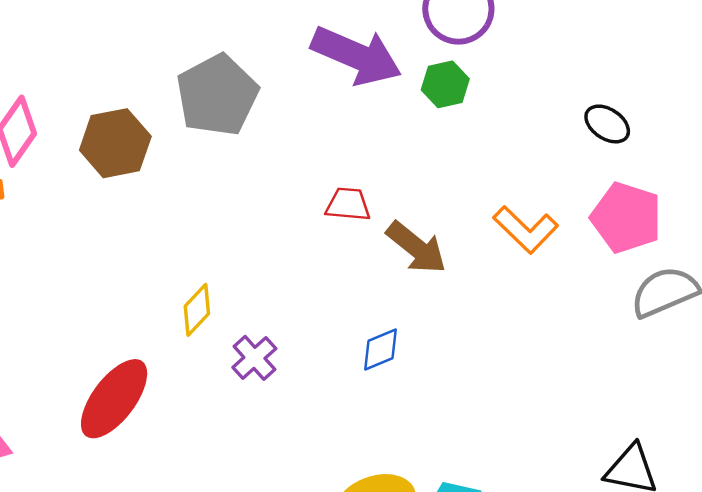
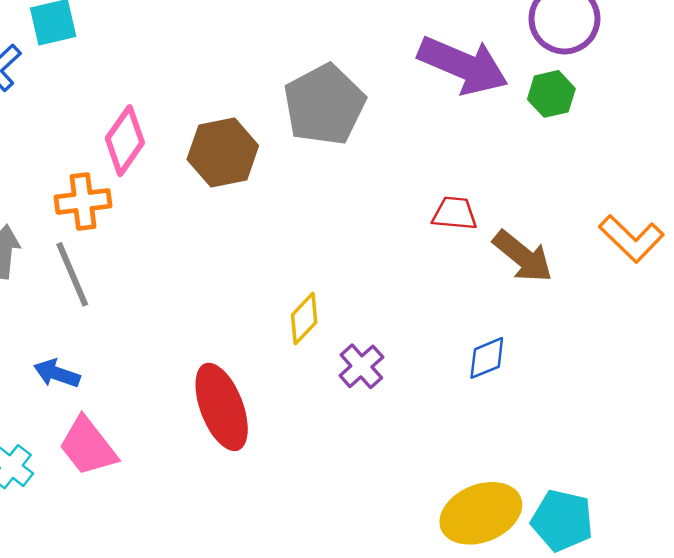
red ellipse: (114, 399) -> (222, 407), turned -58

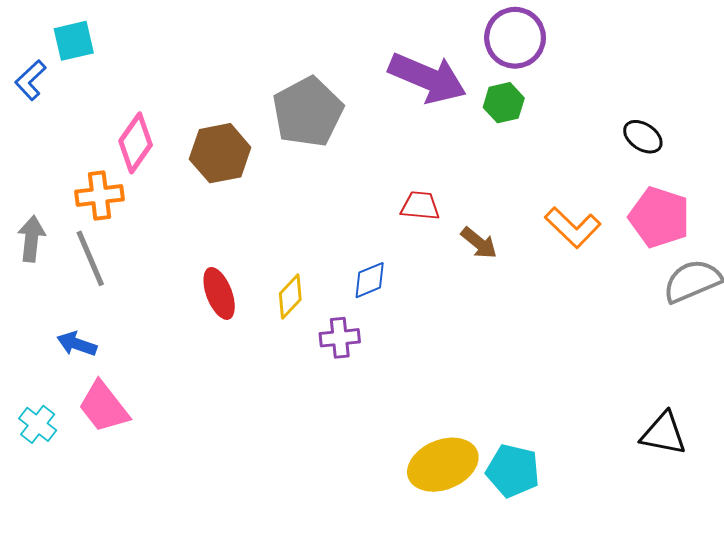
brown arrow: (523, 256) -> (479, 243), size x0.7
blue diamond: (487, 358) -> (370, 280), moved
purple cross: (361, 366) -> (340, 338), turned 36
red ellipse: (222, 407) -> (219, 293), moved, size x0.7

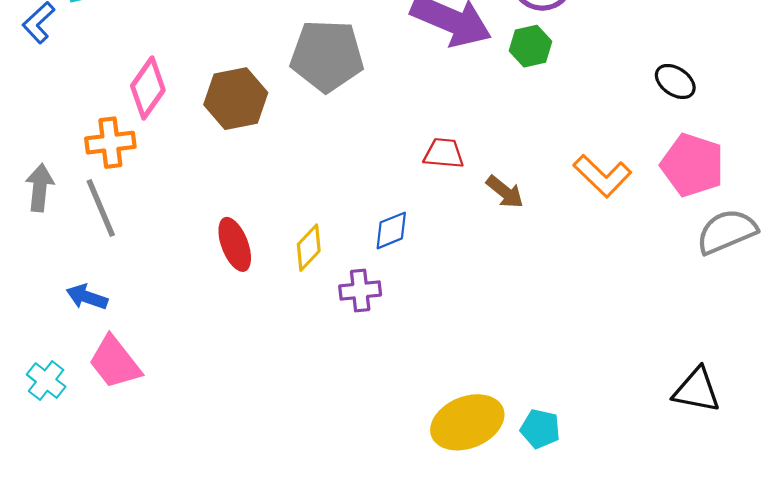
gray pentagon: (308, 112) -> (327, 56), turned 30
cyan pentagon: (513, 471) -> (540, 429), size x0.7

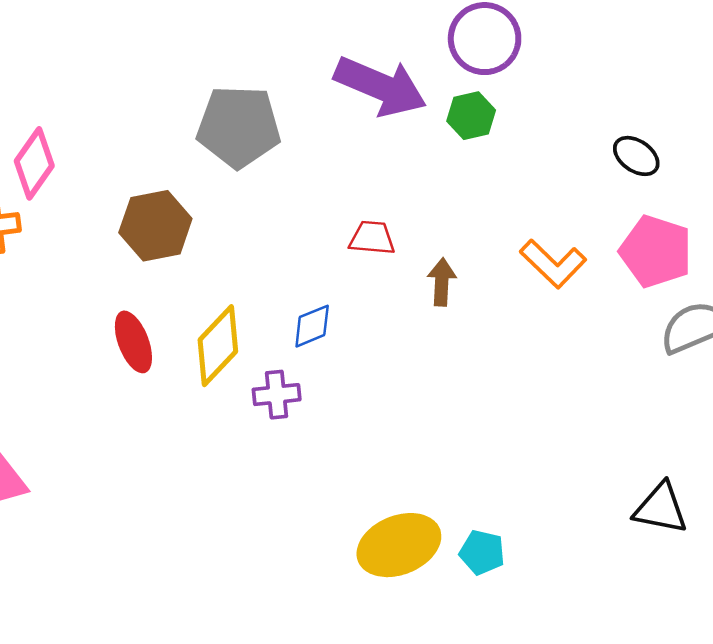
brown hexagon: (236, 99) -> (155, 226), moved
brown arrow: (505, 192) -> (442, 282), turned -126
yellow diamond: (309, 248) -> (218, 346), size x1.5

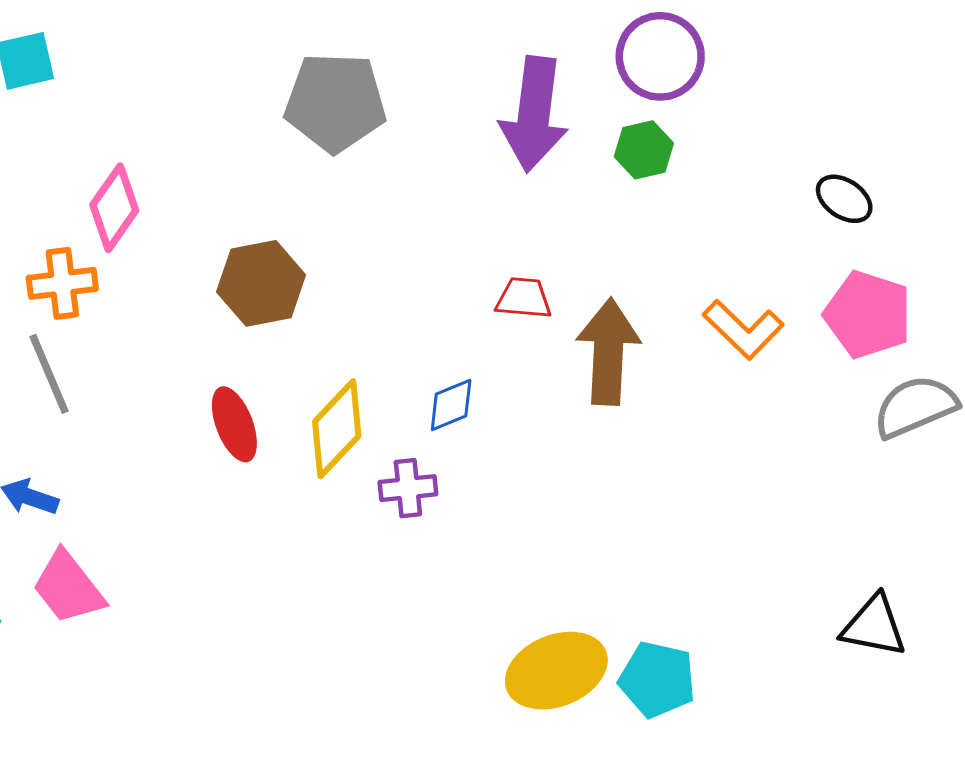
purple arrow: (381, 86) -> (534, 114), turned 74
gray pentagon: (239, 127) -> (335, 102), moved
brown arrow: (442, 282) -> (608, 352), size x1.8
cyan pentagon: (482, 552) -> (657, 679), size x1.4

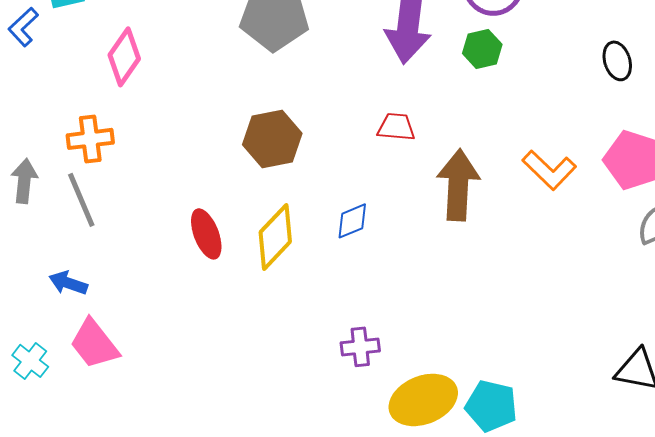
black ellipse: (844, 199) -> (617, 61), moved, turned 39
pink diamond: (114, 208) -> (124, 57), moved
brown hexagon: (261, 283) -> (272, 139), moved
red trapezoid: (524, 298) -> (396, 127), moved
purple cross: (408, 488) -> (360, 347), moved

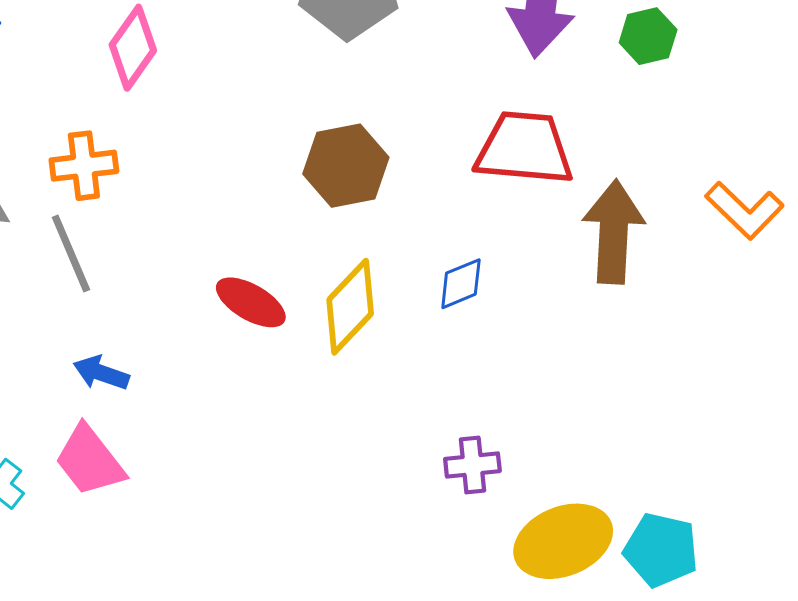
red trapezoid: (396, 127) -> (524, 148), size x1.8
red ellipse: (206, 234) -> (251, 302), turned -39
blue arrow: (68, 283) -> (101, 373), moved

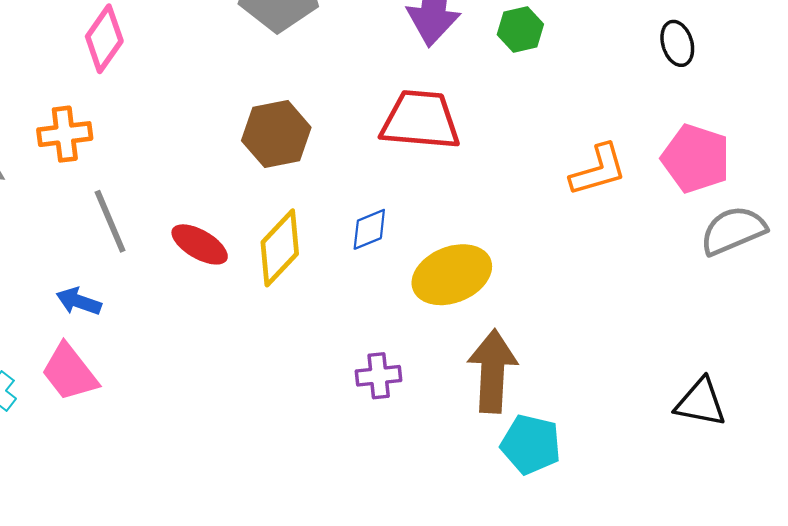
orange L-shape: (744, 210) -> (598, 170), turned -60
brown arrow: (614, 232) -> (492, 371), moved
gray line: (71, 253) -> (110, 221), moved
yellow ellipse: (563, 541) -> (452, 275), moved

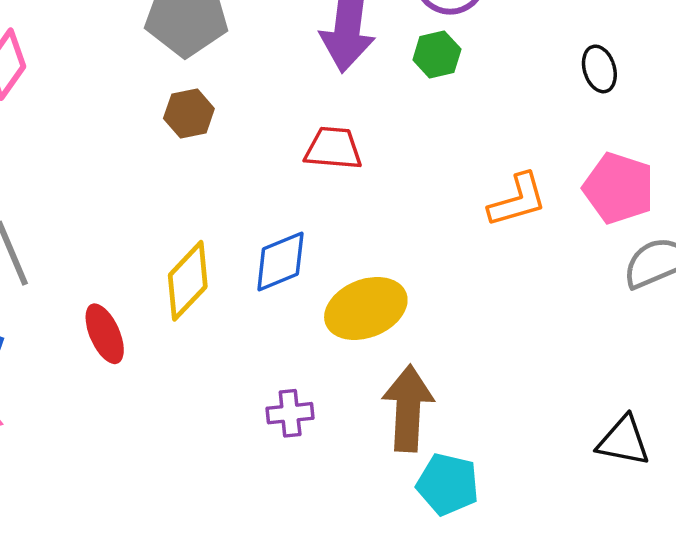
red trapezoid: (420, 120) -> (333, 148), size x0.7
brown hexagon: (276, 134) -> (189, 113), moved, size x0.7
blue diamond: (369, 229) -> (280, 262), size x1.4
red ellipse: (200, 244) -> (105, 334), moved, turned 36

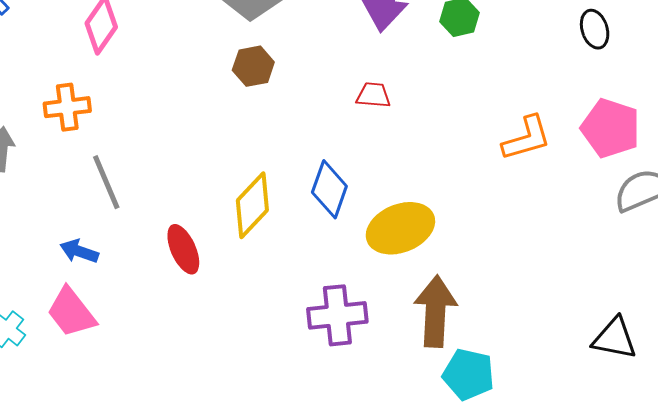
red trapezoid: (333, 148) -> (373, 95), size x0.7
blue diamond: (280, 262) -> (329, 189), turned -48
purple cross: (290, 413) -> (337, 315), size x1.5

